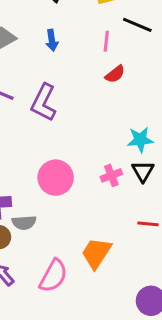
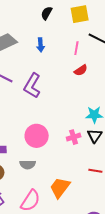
gray semicircle: (24, 223) -> (28, 165), moved

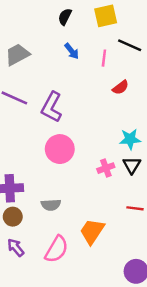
blue arrow: (41, 45) -> (72, 51), moved, turned -32
red semicircle: (81, 70) -> (121, 87), moved
pink circle: (37, 136) -> (60, 149), moved

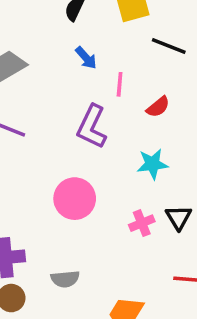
pink line: (104, 58) -> (120, 84), moved
purple L-shape: (52, 107) -> (92, 127), moved
cyan star: (130, 139) -> (152, 164), moved

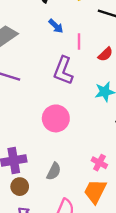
pink cross: (142, 223) -> (99, 163), moved, turned -35
gray semicircle: (65, 279) -> (54, 171), turned -54

